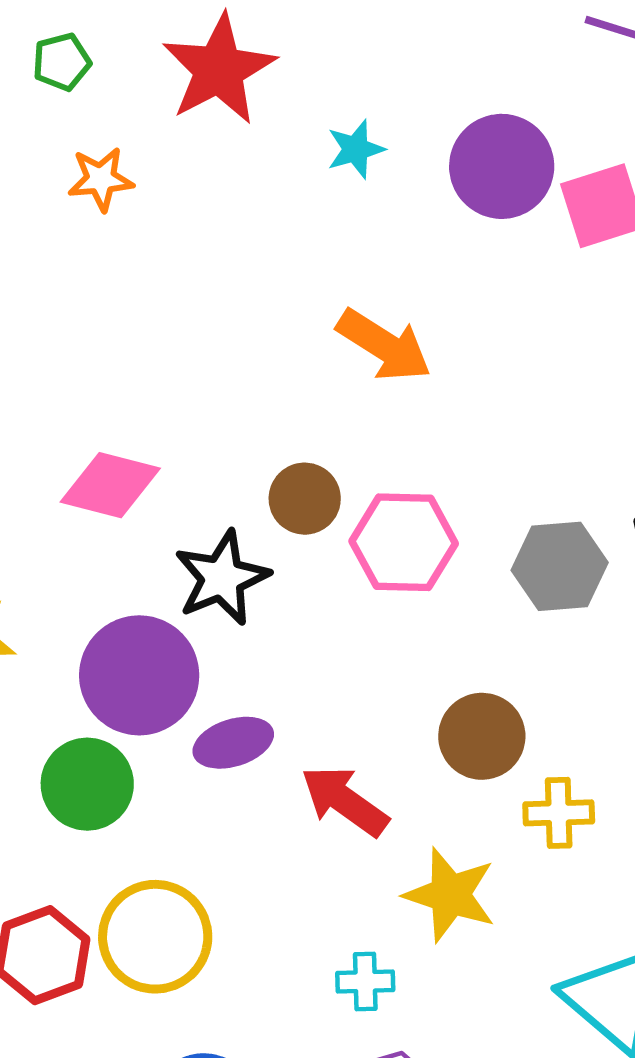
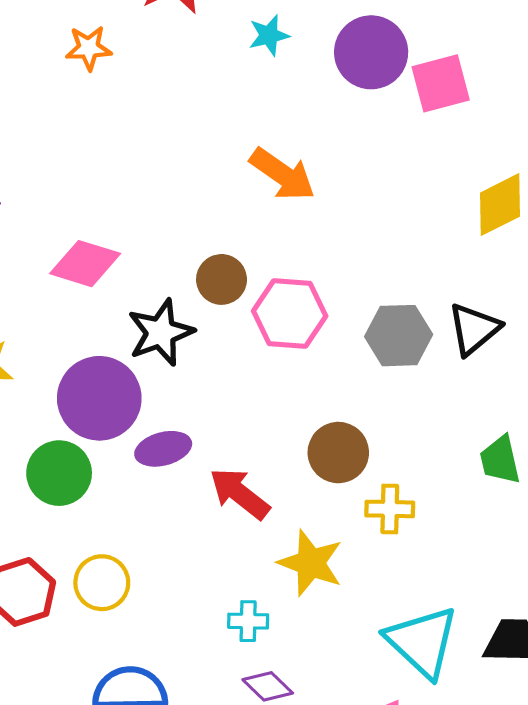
yellow circle: (155, 937) -> (102, 583), size x0.7

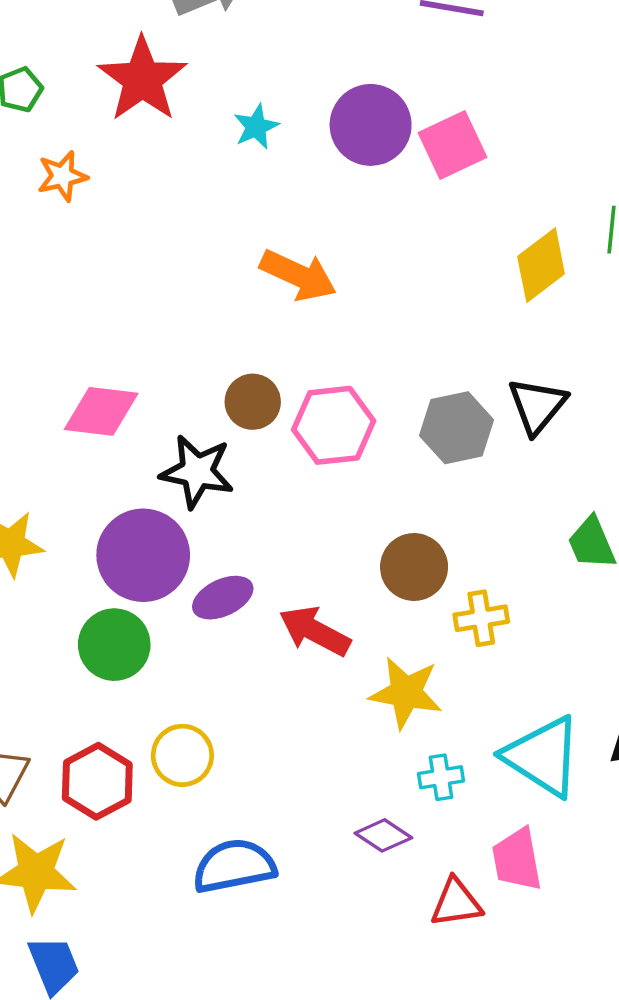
black star: (161, 333) -> (197, 472), turned -30
cyan cross: (248, 621) -> (441, 777), moved

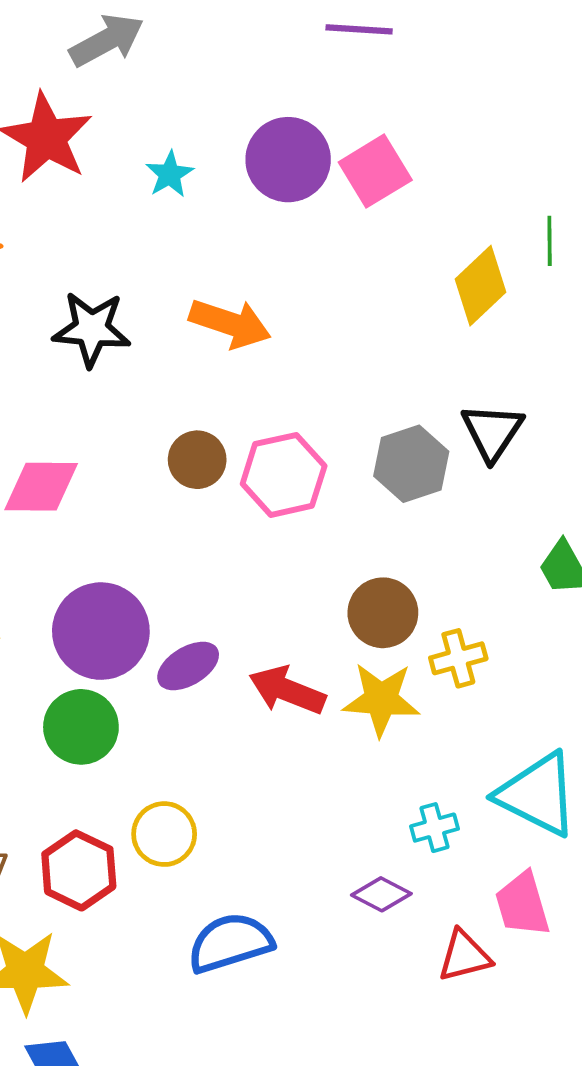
black star: (197, 472) -> (92, 329), moved
yellow star: (406, 693) -> (381, 699), moved

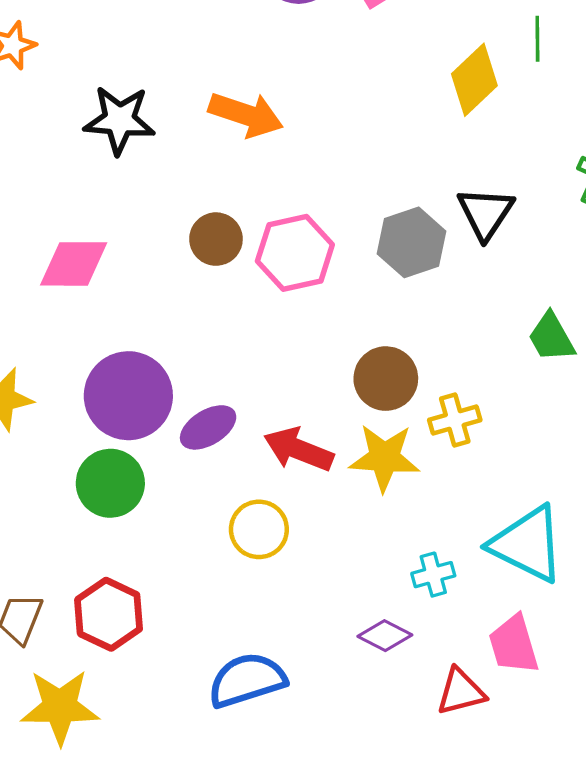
yellow circle: (164, 834) -> (259, 529), moved

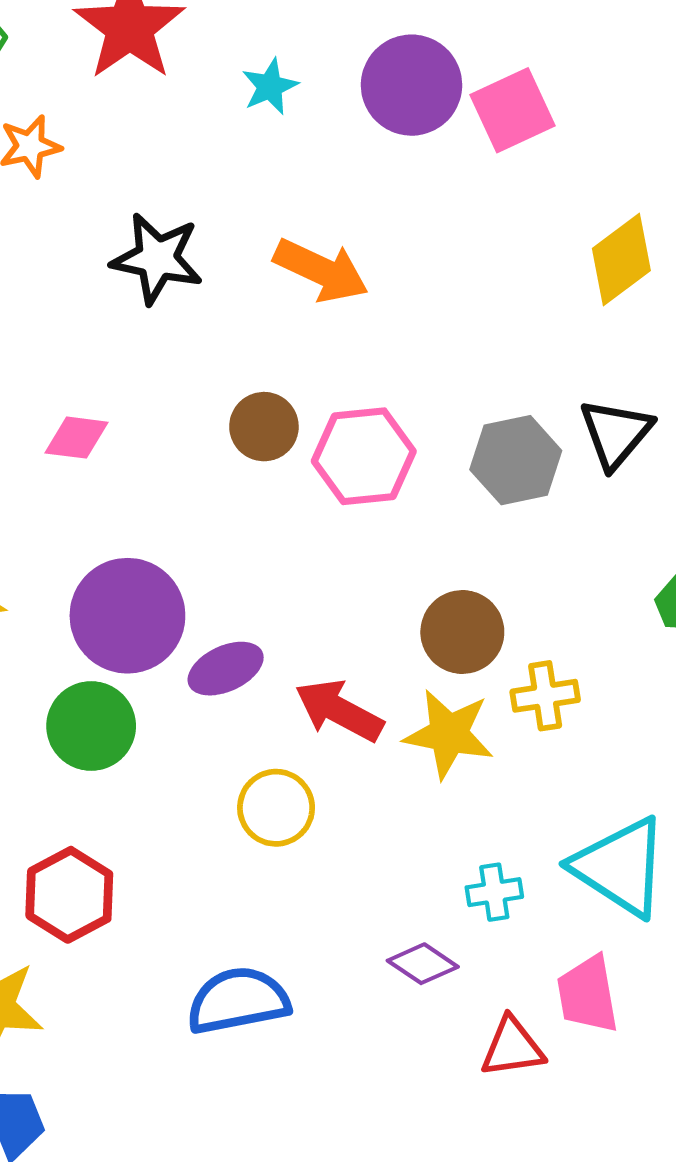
pink diamond: (74, 264) -> (77, 438), size x0.7

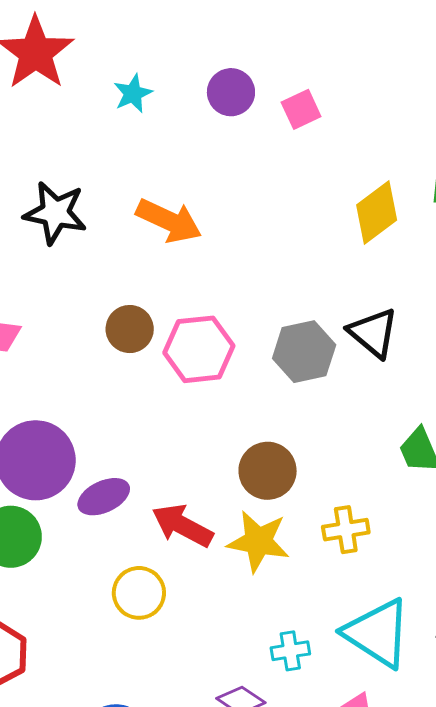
purple circle: (411, 85) -> (231, 92), size x0.7
pink square: (513, 110) -> (301, 109), size x0.7
black triangle: (616, 433) -> (373, 333), turned -30
yellow cross: (545, 696) -> (346, 530), moved

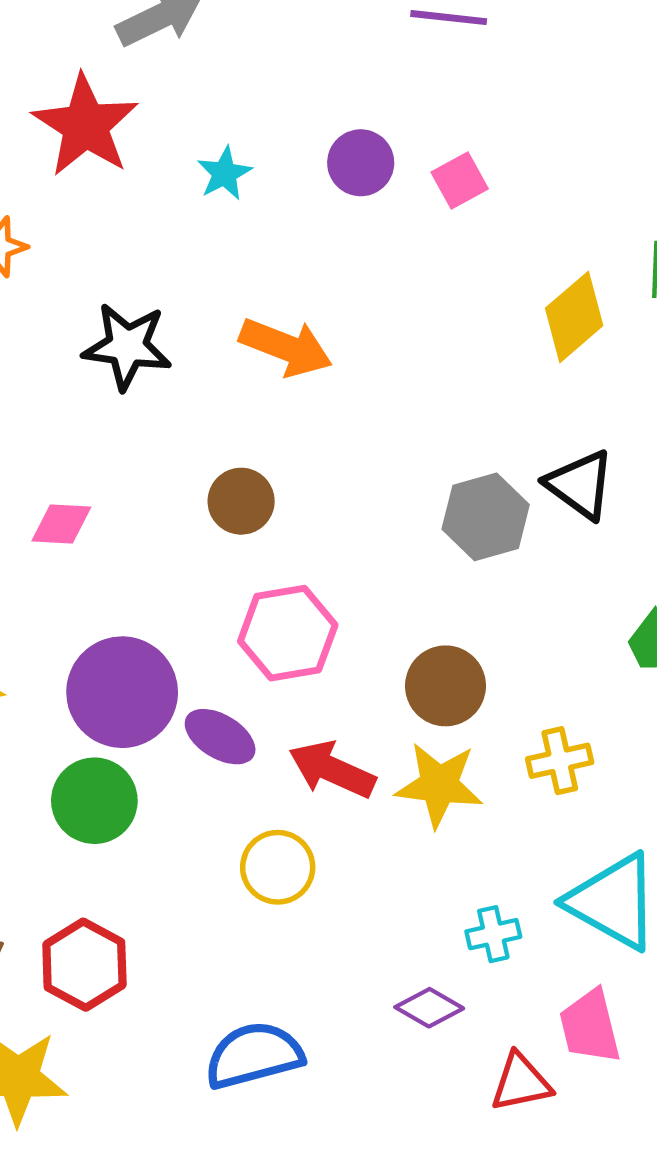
pink hexagon: (199, 349) -> (288, 633), moved
purple ellipse: (104, 497) -> (220, 737), turned 60

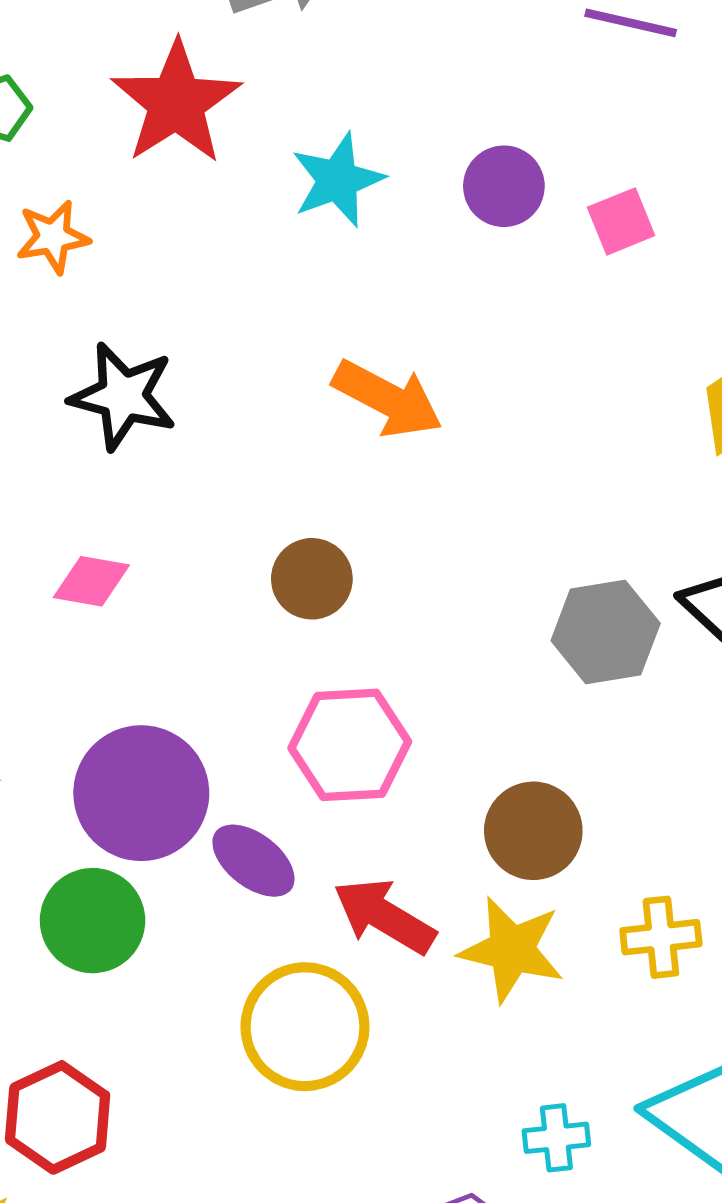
cyan star: (224, 173) -> (338, 180), size x1.4
black star: (127, 346) -> (123, 396), moved
yellow circle: (278, 867) -> (305, 1027), size x1.4

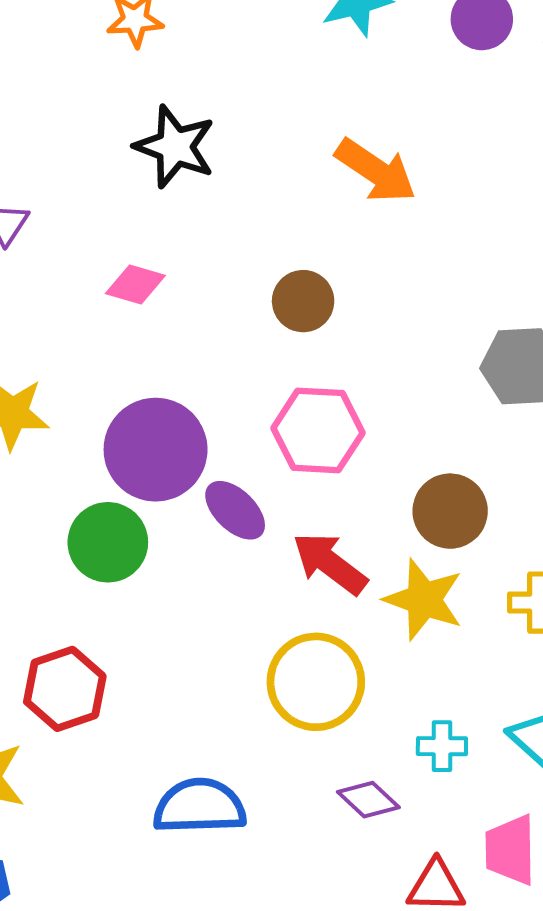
yellow circle: (305, 1027) -> (316, 682), moved

